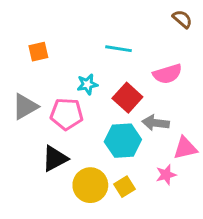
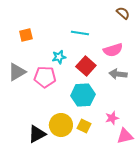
gray arrow: (156, 123) -> (118, 74), moved
pink triangle: (185, 148) -> (125, 136), moved
black triangle: (55, 158) -> (37, 134), moved
yellow square: (124, 187) -> (84, 126), turned -32

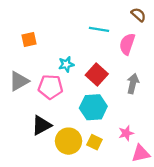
cyan line: (80, 33) -> (99, 29), moved
pink semicircle: (113, 50) -> (127, 44), moved, turned 126
gray arrow: (118, 74) -> (133, 84), turned 96
black triangle: (37, 134) -> (41, 125), moved

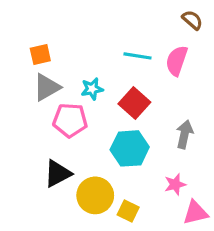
cyan line: (99, 29) -> (138, 56), moved
gray triangle: (19, 81) -> (47, 87), moved
gray arrow: (133, 84) -> (185, 134), moved
yellow square: (94, 142) -> (128, 211), moved

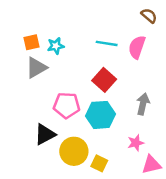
cyan star: (92, 89) -> (56, 46), moved
pink pentagon: (70, 120) -> (67, 105), moved

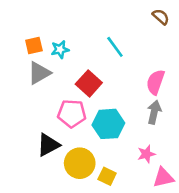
cyan line: (107, 43) -> (115, 47), turned 45
pink semicircle: (137, 47) -> (155, 82), moved
red square: (104, 80) -> (89, 83), moved

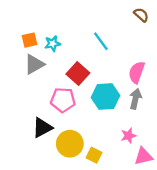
cyan hexagon: (108, 124) -> (106, 97), moved

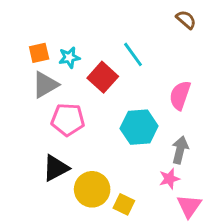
red square: (78, 73) -> (103, 77), moved
gray arrow: (135, 99) -> (180, 150), moved
pink pentagon: (63, 100) -> (68, 120), moved
pink triangle: (143, 156) -> (189, 206), turned -42

